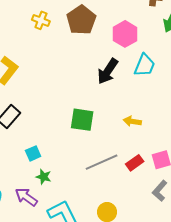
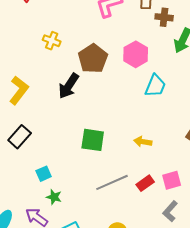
brown pentagon: (81, 20) -> (93, 58), moved
black arrow: (108, 71) -> (69, 86), moved

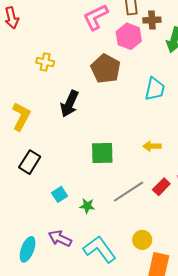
pink hexagon: (136, 54) -> (129, 36), moved
brown pentagon: (93, 58) -> (106, 69), moved
green star: (54, 197) -> (87, 206), moved

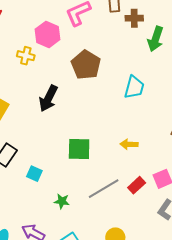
pink hexagon: (129, 36) -> (47, 34), moved
cyan square: (60, 194) -> (34, 174), moved, turned -35

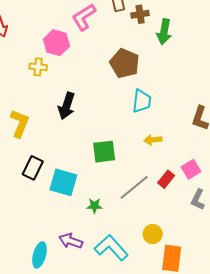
brown pentagon: (86, 65) -> (125, 63), moved
cyan trapezoid: (134, 87) -> (142, 101), moved
cyan square: (34, 174) -> (63, 182), size x1.8

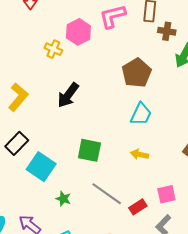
red rectangle: (166, 179) -> (138, 207), moved
gray line: (134, 187) -> (107, 194), turned 56

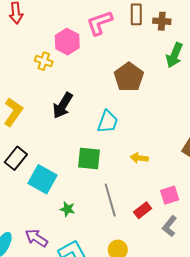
brown cross: (167, 31) -> (162, 21), moved
cyan trapezoid: (141, 114) -> (108, 122), moved
gray line: (107, 194) -> (110, 200), turned 44

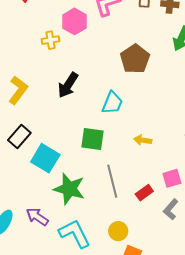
yellow cross: (44, 61) -> (50, 40), turned -30
green star: (67, 209) -> (69, 189), size x2.0

